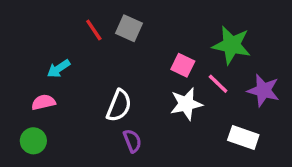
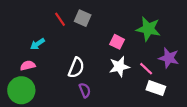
pink line: (218, 84) -> (146, 69), moved
green circle: (33, 141) -> (21, 90), size x1.6

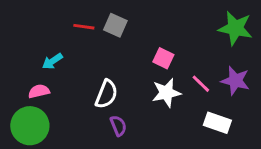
red line: (60, 19) -> (84, 27), turned -48
green star: (148, 29) -> (235, 28), moved
pink line: (146, 69) -> (201, 84), moved

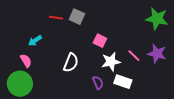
pink square: (163, 58) -> (100, 41), moved
pink semicircle: (39, 91) -> (26, 61), turned 72
white rectangle: (217, 123) -> (123, 82), moved
purple semicircle: (118, 126) -> (98, 83), moved

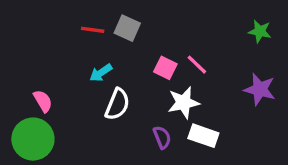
green star: (157, 19) -> (260, 31), size x0.6
cyan arrow: (35, 41) -> (101, 73), moved
pink line: (134, 56) -> (197, 65), moved

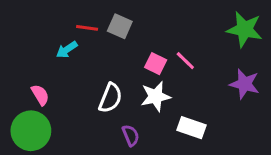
green star: (260, 31) -> (245, 29), size x1.6
cyan arrow: (101, 73) -> (67, 50), moved
white star: (184, 103) -> (156, 96), moved
purple semicircle: (162, 137) -> (131, 135), moved

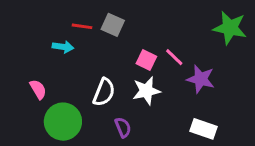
cyan arrow: (67, 50) -> (63, 47), turned -138
purple star: (245, 84) -> (201, 79), moved
white rectangle: (192, 128) -> (204, 129), moved
green circle: (31, 131) -> (63, 122), moved

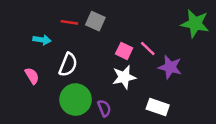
cyan arrow: (63, 47) -> (42, 40), moved
white semicircle: (104, 92) -> (68, 65), moved
green circle: (63, 122) -> (76, 100), moved
white rectangle: (204, 129) -> (158, 107), moved

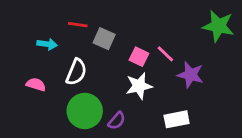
gray square: (95, 21) -> (104, 39), moved
pink semicircle: (32, 76) -> (36, 85), turned -42
white rectangle: (158, 107) -> (177, 119), turned -30
purple semicircle: (104, 108) -> (117, 121), turned 63

